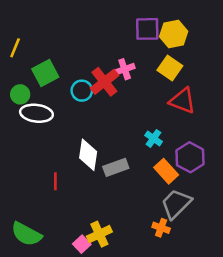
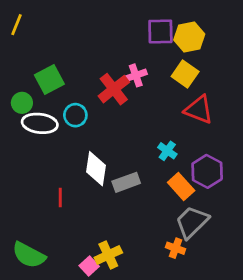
yellow line: (15, 48) -> (16, 25), moved
cyan circle: (82, 91) -> (75, 115), moved

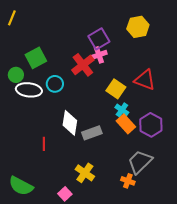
purple square: (160, 31) -> (99, 39), moved, turned -30
yellow square: (185, 74) -> (116, 89), moved
orange rectangle: (181, 186) -> (126, 124), moved
yellow cross: (108, 255) -> (85, 173), moved, turned -30

